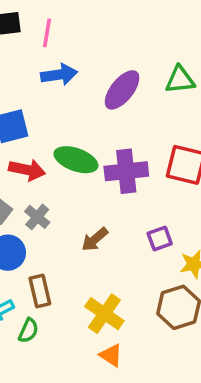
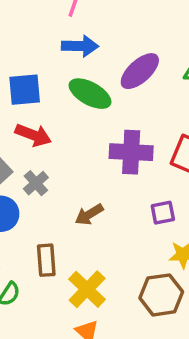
green ellipse: (76, 160) -> (90, 94), moved
purple square: (160, 238) -> (163, 213), moved
brown rectangle: (40, 291) -> (46, 260), moved

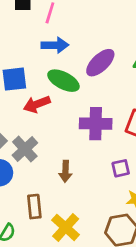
red arrow: (33, 135) -> (37, 104), moved, turned 140
gray cross: (36, 183) -> (25, 149), size x1.4
brown arrow: (89, 214) -> (65, 171), turned -55

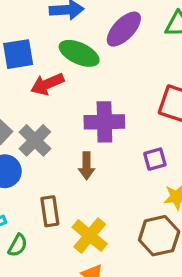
purple cross: (96, 124) -> (104, 122), moved

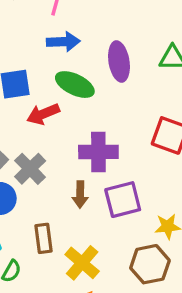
purple ellipse: (124, 29) -> (119, 61), turned -54
purple square: (155, 159) -> (123, 200), moved, size x1.6

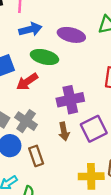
purple ellipse: (119, 61) -> (71, 35), turned -55
brown rectangle: (43, 238) -> (36, 156), moved
yellow cross: (82, 263) -> (91, 176), moved, turned -30

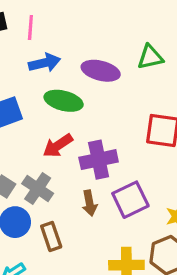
red arrow: (27, 82) -> (58, 146), moved

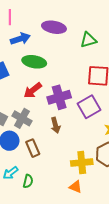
green triangle: (150, 57) -> (88, 40), moved
purple ellipse: (101, 71) -> (54, 27), moved
purple square: (130, 200) -> (89, 107), moved

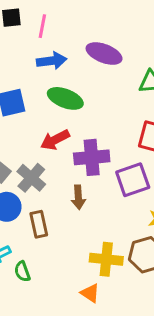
green semicircle: (28, 181) -> (22, 271), turned 136

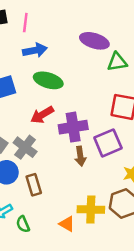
purple ellipse: (104, 54) -> (94, 41), moved
brown arrow: (78, 197) -> (80, 156), moved
orange triangle: (90, 293) -> (67, 224), moved

